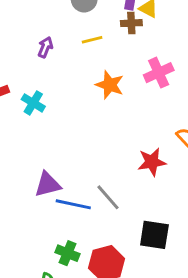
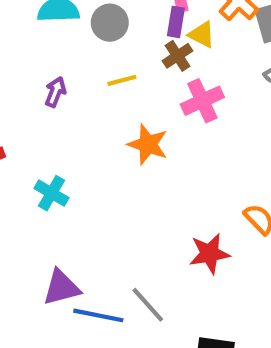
brown cross: (131, 23) -> (177, 56), turned -30
pink cross: (159, 73) -> (202, 101), moved
cyan cross: (33, 103) -> (51, 193), moved

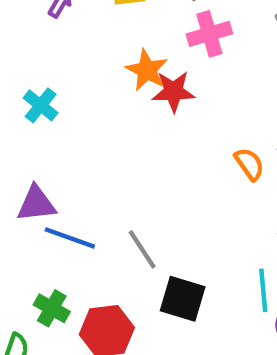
red star: (209, 253) -> (174, 91), moved
gray line: (148, 305) -> (142, 249), moved

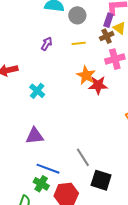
blue line: (70, 238) -> (48, 169), moved

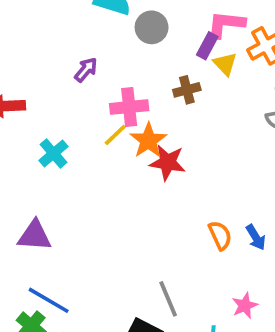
brown cross: (107, 36) -> (187, 90), moved
yellow line: (79, 43) -> (115, 135), moved, turned -48
pink cross: (115, 59) -> (129, 107), moved
gray line: (83, 157) -> (168, 299), moved

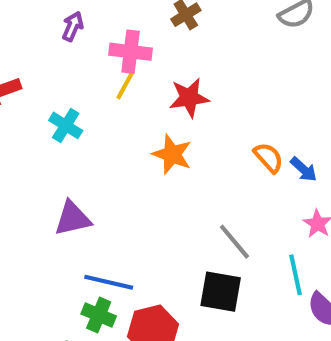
pink cross: (129, 107) -> (131, 52), turned 30
orange star: (148, 140) -> (172, 154), moved
blue arrow: (256, 237) -> (304, 169), moved

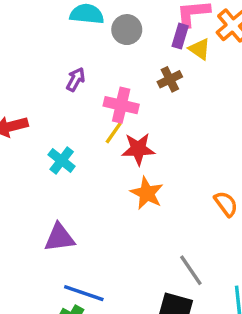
red star: (189, 98) -> (138, 149), moved

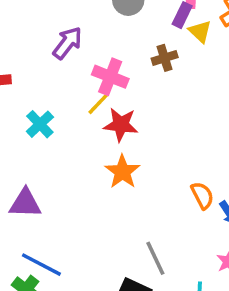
purple arrow: (76, 79) -> (67, 43), size x1.4

